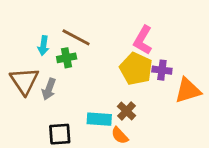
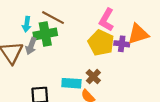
green cross: (67, 58) -> (45, 34), size x1.5
gray arrow: (49, 89) -> (31, 46), moved
orange triangle: (188, 91) -> (138, 34), moved

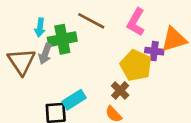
brown line: (53, 18) -> (91, 21), moved
yellow pentagon: (101, 43) -> (136, 66), moved
cyan rectangle: (71, 83) -> (74, 100), moved, turned -36

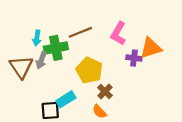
brown line: (91, 21) -> (80, 32), turned -50
yellow pentagon: (136, 66) -> (89, 70), moved

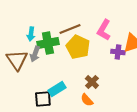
yellow pentagon: (89, 70) -> (78, 47), moved

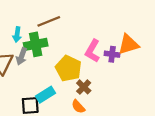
brown line: (70, 29) -> (49, 21), moved
pink L-shape: (104, 30) -> (92, 51), moved
yellow pentagon: (78, 47) -> (68, 68), moved

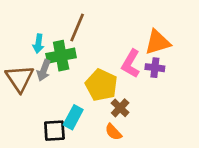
brown line: (49, 21) -> (77, 27), turned -45
orange triangle: (128, 44) -> (158, 42), moved
cyan rectangle: (45, 95) -> (73, 117), turned -30

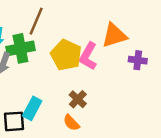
purple cross: (155, 68) -> (138, 60), moved
yellow pentagon: (101, 85) -> (66, 55), moved

